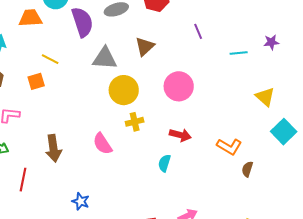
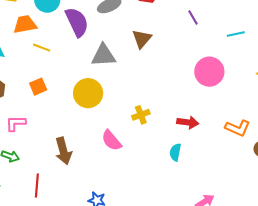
yellow line: (50, 59) -> (42, 48), moved
pink circle: (179, 86) -> (209, 72), moved
yellow circle: (124, 90) -> (88, 93), moved

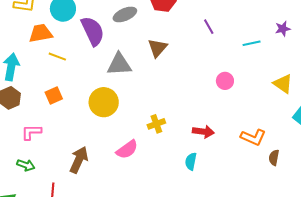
pink circle: (209, 72) -> (225, 81), size x0.6
pink semicircle: (111, 140) -> (127, 150), turned -85
brown arrow: (63, 151) -> (79, 160), turned -140

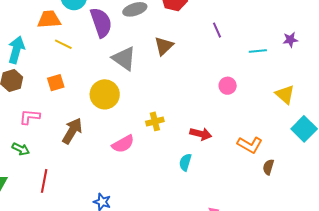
gray triangle: (119, 64) -> (124, 58), turned 32
brown arrow: (79, 160) -> (72, 131), moved

